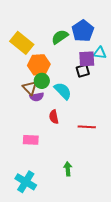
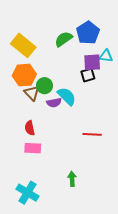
orange hexagon: (39, 65) -> (24, 75), moved
purple semicircle: (37, 97) -> (54, 103), moved
red semicircle: (54, 117) -> (30, 128), moved

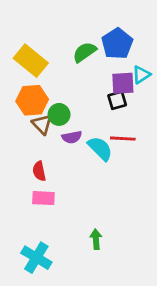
cyan triangle: (106, 56) -> (141, 75), turned -40
cyan semicircle: (67, 96) -> (100, 148), moved
red line: (92, 134) -> (123, 139), moved

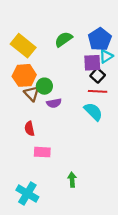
blue pentagon: (117, 44) -> (100, 39), moved
black square: (117, 100) -> (98, 75), moved, turned -32
red line: (123, 139) -> (98, 91), moved
cyan semicircle: (100, 148) -> (93, 112), moved
pink rectangle: (43, 198) -> (42, 152), moved

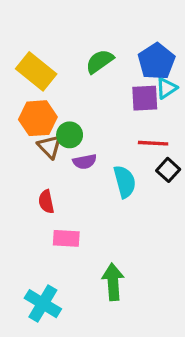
black square: (98, 75) -> (168, 170), moved
cyan semicircle: (93, 112) -> (125, 182), moved, turned 30
green arrow: (72, 180) -> (113, 282), size x1.5

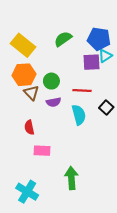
blue pentagon: (156, 61) -> (99, 39), turned -30
green circle: (70, 135) -> (51, 81), moved
red line: (153, 143) -> (82, 91), moved

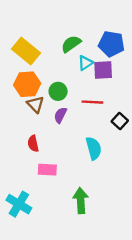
cyan triangle: (105, 56) -> (85, 63), moved
purple semicircle: (54, 102) -> (60, 115), turned 128
cyan semicircle: (79, 115) -> (94, 148), moved
cyan cross: (27, 192) -> (19, 204), moved

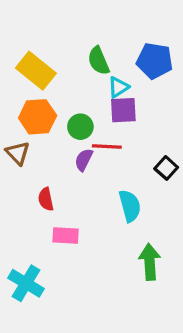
green semicircle: (71, 44) -> (99, 61), turned -78
purple square: (103, 70) -> (123, 110), moved
red line: (92, 102) -> (107, 146), moved
brown triangle: (35, 104) -> (18, 153), moved
green arrow: (81, 200) -> (150, 262), moved

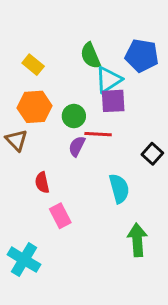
yellow rectangle: (36, 71) -> (33, 65), size x0.6
cyan triangle: (118, 87) -> (109, 80), size x1.4
pink rectangle: (66, 235) -> (60, 216), turned 60

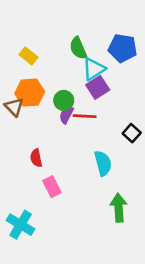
purple square: (113, 101) -> (98, 87), turned -30
brown triangle: (16, 140) -> (14, 107), moved
purple semicircle: (77, 146) -> (66, 115), moved

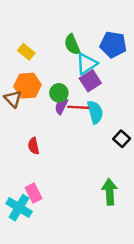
black square: (132, 133) -> (122, 139), moved
cyan semicircle: (103, 163) -> (95, 112), moved
pink rectangle: (52, 187) -> (34, 193), moved

